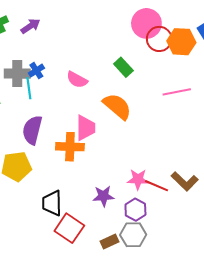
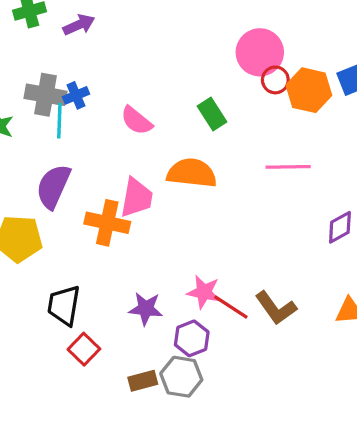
red circle: (159, 39) -> (275, 80), size x0.7
orange semicircle: (117, 106) -> (192, 173), turned -44
red square: (69, 228) -> (84, 349), size x0.7

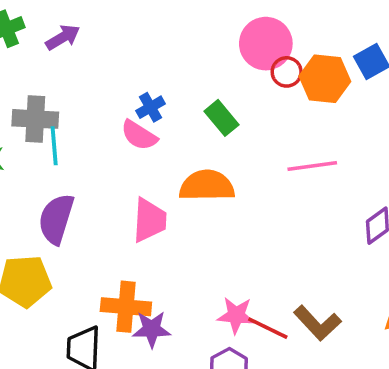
blue cross: (76, 95) -> (150, 107), moved
orange cross: (107, 223) -> (126, 307), moved
purple star: (146, 309) -> (152, 329), moved

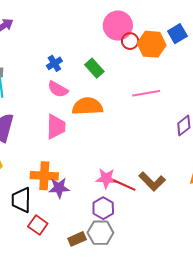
pink semicircle: (139, 135) -> (58, 89), moved

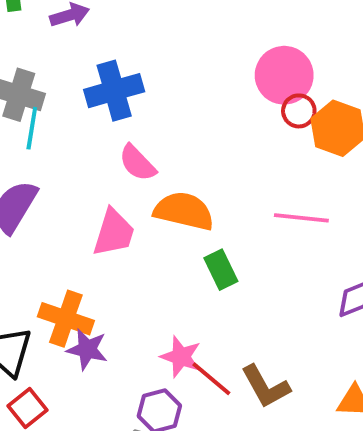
blue cross: (54, 63) -> (114, 91), moved, size x1.8
green rectangle: (94, 68) -> (221, 270), moved

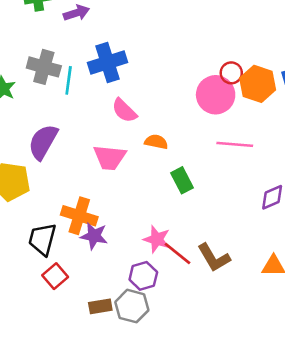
pink circle: (284, 75) -> (216, 95), moved
cyan line: (32, 128) -> (69, 80), moved
orange semicircle: (184, 211) -> (156, 142), size x0.6
pink trapezoid: (114, 233) -> (110, 157), turned 80

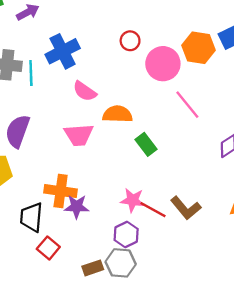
red circle: (231, 73) -> (130, 41), moved
orange semicircle: (156, 142) -> (117, 114), size x1.4
pink line: (235, 144) -> (187, 105), turned 56

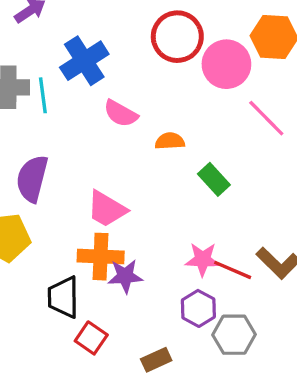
red circle: (130, 41) -> (177, 37), size x1.8
orange semicircle: (117, 114) -> (170, 141), size x0.7
pink trapezoid: (79, 135) -> (107, 209), moved, turned 40
gray hexagon: (121, 263) -> (234, 335), moved

